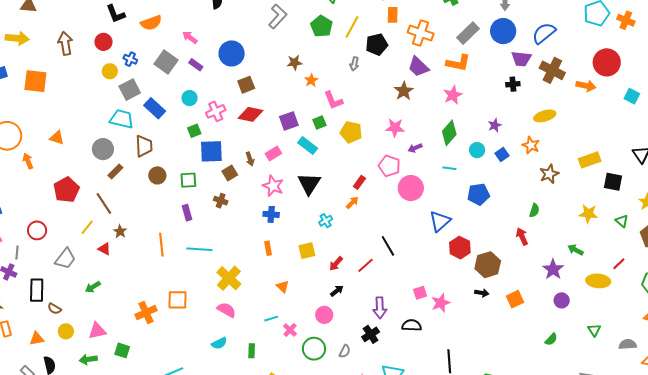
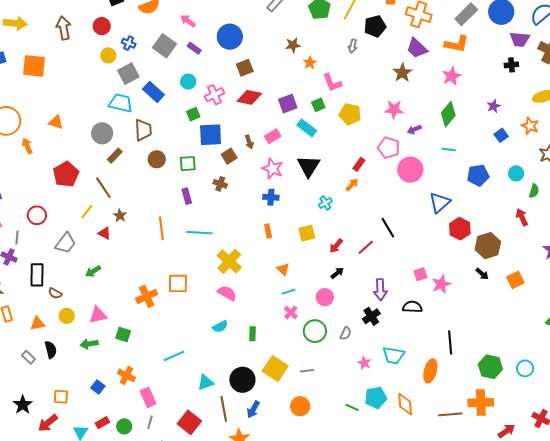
cyan circle: (477, 150) -> (516, 173), moved
black arrow: (482, 293) -> (482, 274), turned 32
cyan line: (271, 319) -> (289, 292), moved

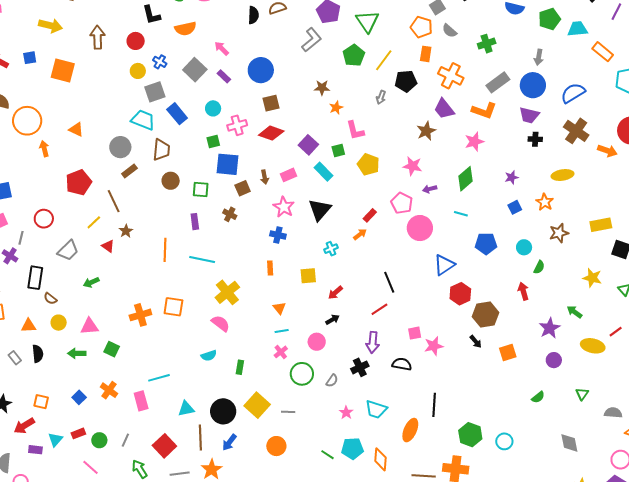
purple trapezoid: (520, 39) -> (529, 115), moved
purple square: (288, 104) -> (308, 145), turned -36
red line: (366, 247) -> (379, 309), moved
pink rectangle: (148, 397) -> (141, 401), moved

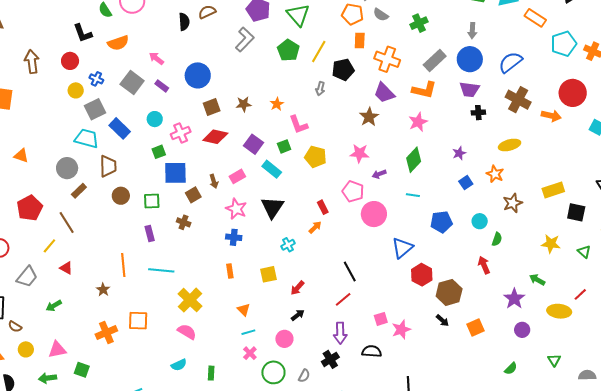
brown star: (322, 88) -> (244, 104), moved
red rectangle: (370, 215) -> (323, 207), turned -64
brown star: (126, 231) -> (103, 290), moved

